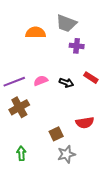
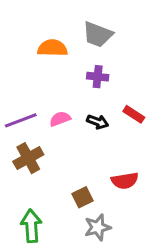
purple cross: (77, 46) -> (98, 77), moved
green arrow: (21, 153) -> (31, 226), size x1.5

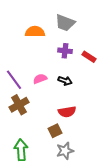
red rectangle: (134, 114) -> (89, 57), moved
purple line: (21, 120) -> (14, 80), turned 75
red semicircle: (125, 181) -> (67, 112), moved

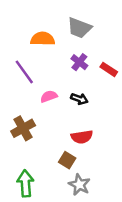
purple cross: (65, 51) -> (79, 62), turned 32
purple line: (14, 80) -> (24, 72), moved
brown square: (55, 131) -> (67, 160), turned -32
gray star: (65, 151) -> (79, 185), turned -30

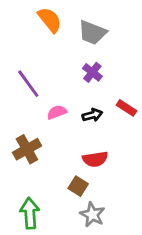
orange semicircle: (43, 39) -> (50, 20), moved, turned 50
red rectangle: (109, 69) -> (126, 108), moved
black arrow: (79, 99) -> (92, 115), turned -35

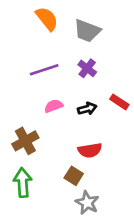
purple line: (28, 84) -> (44, 70), moved, turned -72
green arrow: (30, 213) -> (23, 183), moved

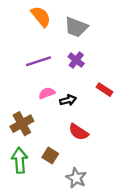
black arrow: (87, 109) -> (68, 100), moved
red semicircle: (90, 150) -> (79, 132), turned 42
brown square: (74, 176) -> (50, 156), moved

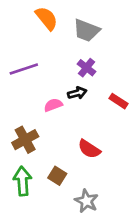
purple line: (38, 61) -> (24, 69), moved
black arrow: (68, 100) -> (77, 93), moved

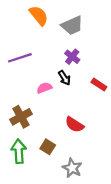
gray trapezoid: (87, 30) -> (72, 26), turned -45
black arrow: (77, 93) -> (64, 78), turned 72

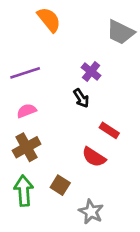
gray trapezoid: (72, 26) -> (120, 32), moved, turned 50
red rectangle: (99, 84) -> (109, 130), moved
pink semicircle: (44, 88) -> (27, 111), moved

